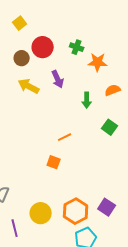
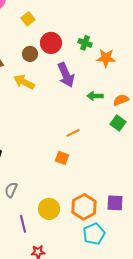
purple arrow: (58, 79) -> (66, 75), size x1.4
yellow arrow: (29, 86) -> (24, 82), moved
orange semicircle: (113, 90) -> (121, 100), moved
green arrow: (87, 100) -> (95, 96), turned 91
purple square: (107, 207) -> (115, 203), turned -30

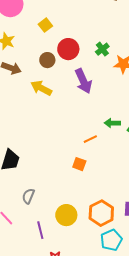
green cross: (85, 43) -> (102, 49), turned 32
green arrow: (95, 96) -> (112, 123), moved

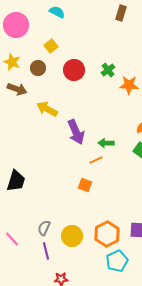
brown circle: (47, 60) -> (38, 68), moved
purple arrow: (83, 81) -> (76, 132), moved
green arrow: (112, 123) -> (106, 143), moved
gray semicircle: (28, 196) -> (44, 228), moved

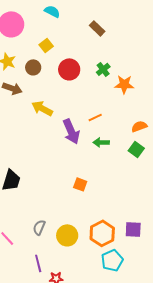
brown rectangle: (121, 13) -> (97, 28), moved, turned -63
orange line: (96, 160) -> (95, 117), moved
purple line: (46, 251) -> (38, 263), moved

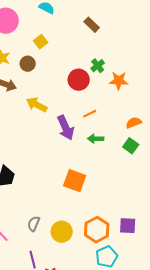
red circle: (69, 69) -> (79, 80), moved
orange square: (80, 184) -> (75, 181), size x1.6

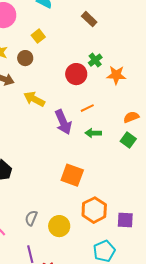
orange hexagon: (97, 230) -> (94, 210), moved

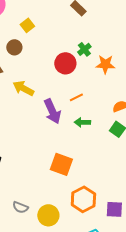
gray semicircle: (31, 218) -> (20, 207), turned -91

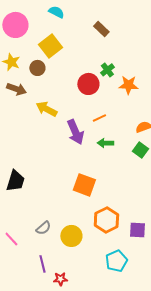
yellow square: (27, 25) -> (50, 46), size x1.6
gray semicircle: (20, 207) -> (43, 228), turned -63

